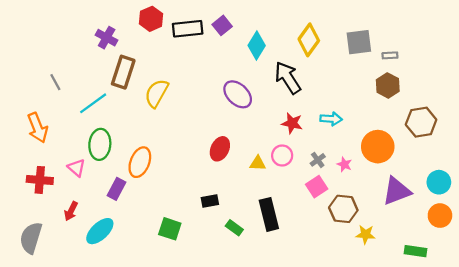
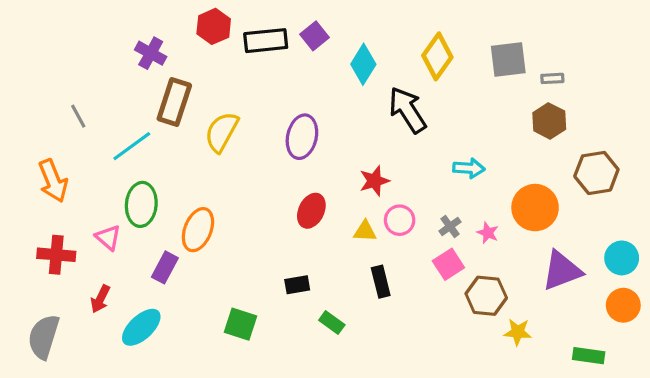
purple ellipse: (238, 94) -> (302, 137), moved, turned 60
red star: (292, 123) -> (374, 181), moved, turned -30
black rectangle: (269, 214) -> (381, 282), moved, size x0.7

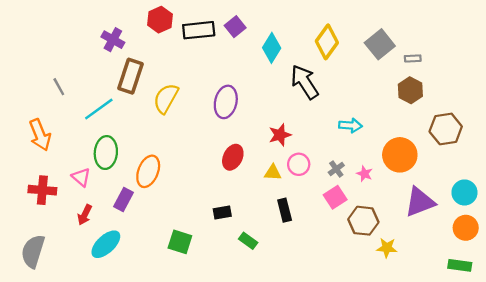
gray square: (508, 60) -> (380, 44), turned -32
red arrow: (100, 299) -> (85, 215), moved
green rectangle: (589, 356) -> (460, 265), moved

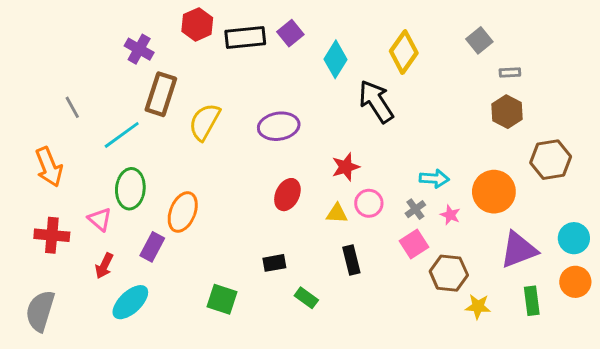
gray square: (380, 44) -> (479, 40), moved, size x0.7
purple ellipse: (226, 102) -> (279, 126), turned 68
cyan arrow: (350, 125) -> (434, 179), moved
green rectangle: (460, 265) -> (532, 301), moved, turned 75

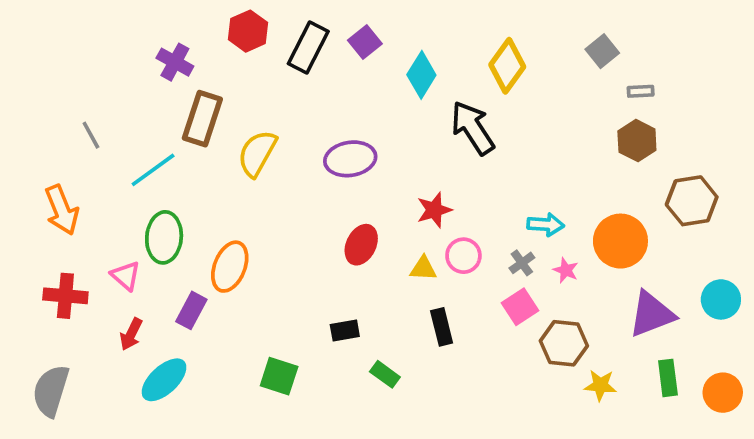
black rectangle: (245, 37) -> (308, 47), turned -57
orange circle: (575, 282) -> (723, 393), moved

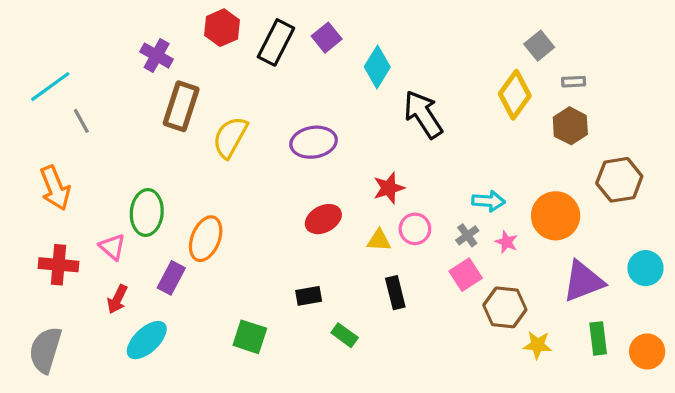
yellow diamond: (507, 66) -> (515, 95), moved
cyan line: (153, 170) -> (50, 87), moved
red ellipse: (361, 245) -> (323, 219), turned 36

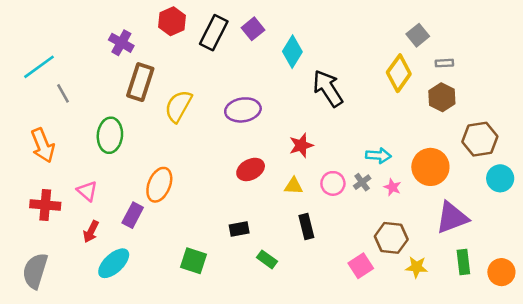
green ellipse: (147, 213) -> (110, 135), moved
pink circle: (415, 229) -> (333, 183), moved
cyan circle: (646, 268) -> (500, 178), moved
pink square: (466, 275) -> (361, 266), moved

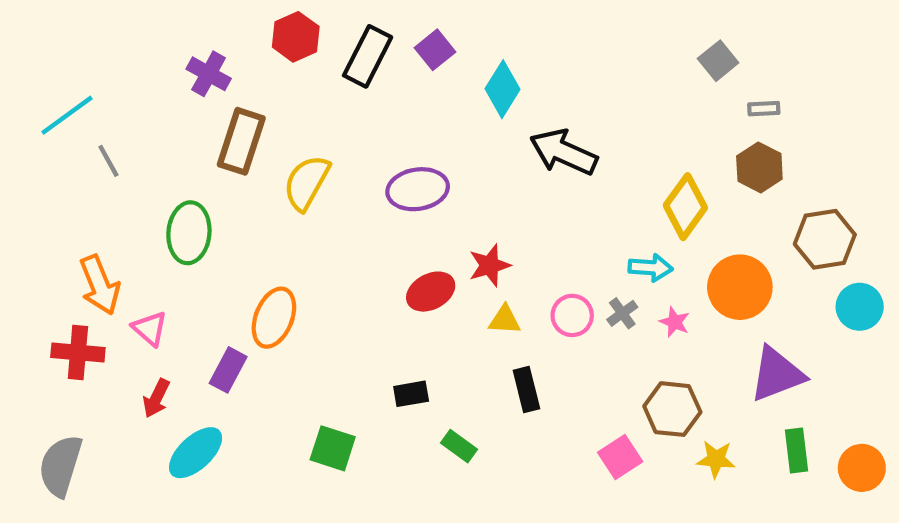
yellow diamond: (399, 73) -> (685, 207), moved
black arrow: (328, 88) -> (563, 152), turned -33
orange arrow: (43, 145) -> (100, 285), moved
red star: (301, 145) -> (489, 265), moved

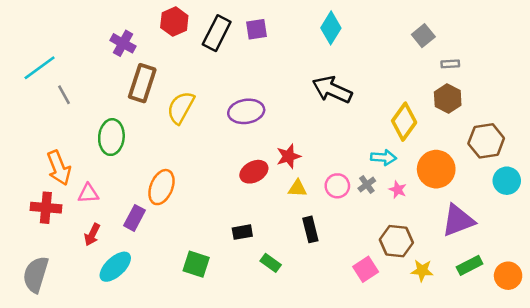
purple square: (435, 50) -> (256, 29), turned 30
cyan diamond: (503, 89) -> (331, 28), moved
pink triangle: (150, 329) -> (88, 194), turned -45
green rectangle: (796, 450) -> (470, 265), turned 70

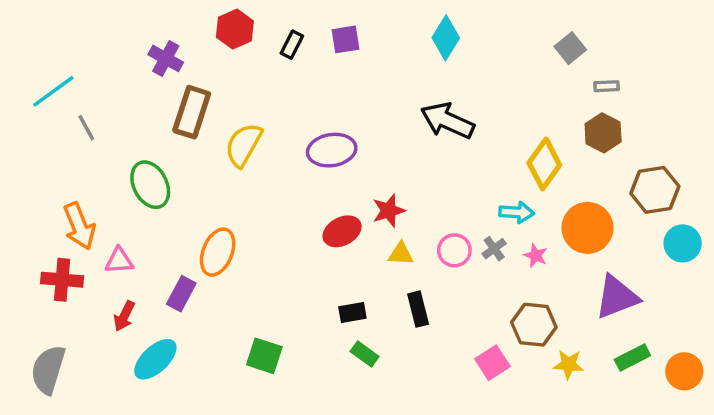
black rectangle: (217, 33) -> (292, 45), size x0.6
green ellipse: (111, 137) -> (150, 185), turned -32
black rectangle: (242, 232) -> (352, 313), moved

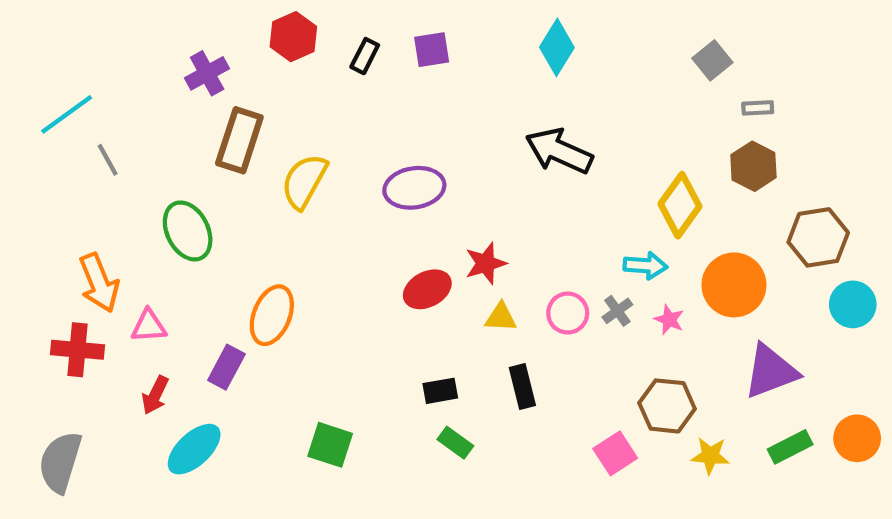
purple cross: (166, 58) -> (207, 73), turned 32
orange circle: (684, 371) -> (857, 438), moved

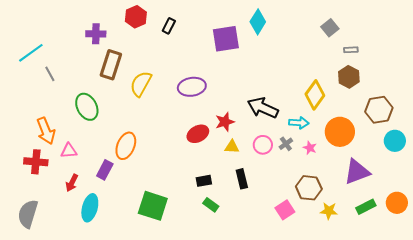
purple square: (432, 50) -> (226, 39), moved, size x1.6
purple cross: (207, 73) -> (96, 34), turned 30
black arrow: (559, 151) -> (263, 108), moved
green square: (330, 445) -> (153, 206), size x1.4
cyan ellipse: (194, 449) -> (90, 208), turned -32

